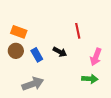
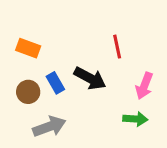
brown circle: (16, 51) -> (28, 92), moved
black arrow: (60, 52) -> (90, 78), size x1.5

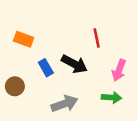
brown circle: (28, 92) -> (15, 86), moved
gray arrow: (49, 127) -> (64, 104), moved

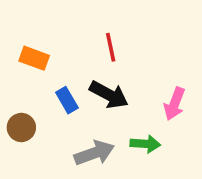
red line: (97, 38) -> (111, 47), moved
green arrow: (112, 97) -> (145, 144), moved

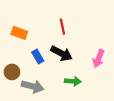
green arrow: (145, 144) -> (73, 81), moved
gray arrow: (94, 153) -> (33, 86), moved, turned 35

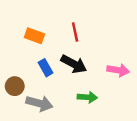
orange rectangle: (19, 33) -> (34, 36), moved
pink arrow: (99, 59) -> (118, 70), turned -102

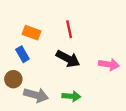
blue rectangle: (46, 68) -> (22, 54), moved
green arrow: (87, 97) -> (71, 96), moved

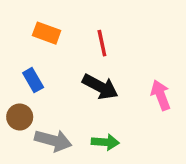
orange rectangle: (32, 33) -> (47, 33), moved
pink arrow: (109, 64) -> (161, 95), turned -120

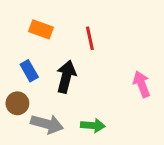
black arrow: (100, 87) -> (66, 77), moved, turned -104

